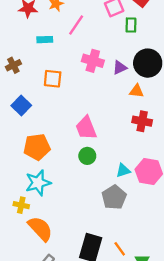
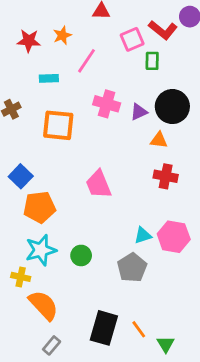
orange square: (53, 79) -> (58, 125), size x1.4
blue square: (21, 106) -> (21, 176), moved
green circle: (87, 156) -> (81, 255), moved

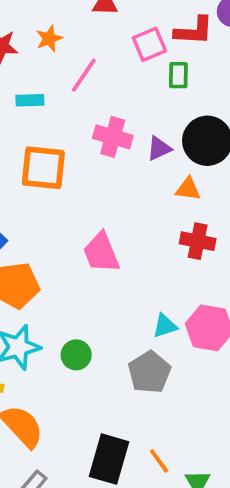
red L-shape: (163, 30) -> (194, 31), turned -36

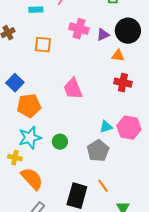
orange square: (43, 168) -> (43, 45), size x0.7
orange line: (159, 461) -> (103, 186), moved

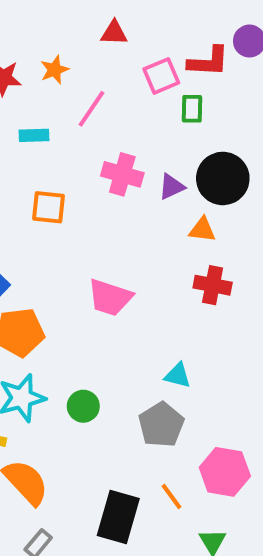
pink trapezoid: (73, 89) -> (110, 297), turned -50
cyan triangle: (106, 127) -> (178, 375), turned 32
pink hexagon: (129, 128) -> (225, 472), moved

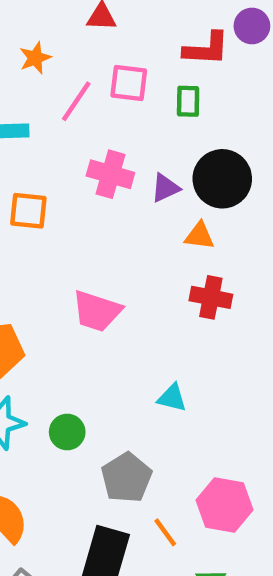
pink square: (161, 76) -> (129, 83), moved, turned 30
gray pentagon: (161, 425) -> (126, 478), moved

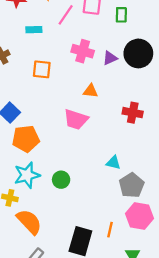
orange triangle: (199, 236) -> (91, 91), moved
gray pentagon: (126, 478) -> (132, 185), moved
orange line: (165, 532) -> (110, 230), turned 49

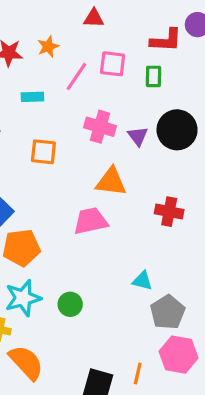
purple triangle: (110, 58) -> (138, 136), turned -42
orange triangle: (91, 91) -> (111, 182), size x1.5
pink trapezoid: (76, 119) -> (91, 221), turned 150

